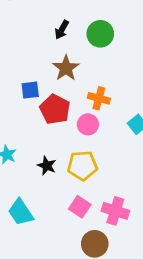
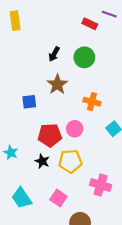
orange cross: (99, 98) -> (92, 102), moved
red pentagon: (55, 109) -> (50, 135), moved, turned -30
pink square: (80, 207) -> (58, 198), moved
pink cross: (115, 211) -> (101, 185), moved

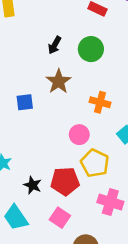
red pentagon: (50, 135) -> (65, 181), moved
black star: (42, 161) -> (33, 185), moved
yellow pentagon: (70, 161) -> (95, 163), moved, turned 30

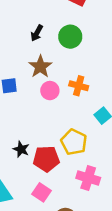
pink circle: (79, 135) -> (50, 91), moved
black star: (33, 185) -> (21, 149), moved

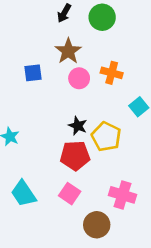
black star: (21, 149) -> (78, 126), moved
pink cross: (88, 178) -> (122, 195), moved

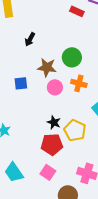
black arrow: (64, 13) -> (30, 39), moved
green circle: (102, 17) -> (72, 57), moved
brown star: (68, 51) -> (47, 67), turned -30

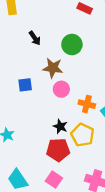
black arrow: (30, 39) -> (35, 38), turned -64
green circle: (72, 57) -> (72, 45), moved
orange cross: (79, 83) -> (87, 104), moved

